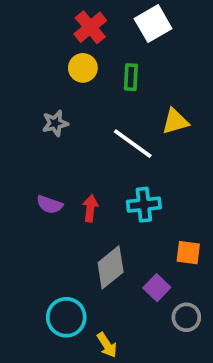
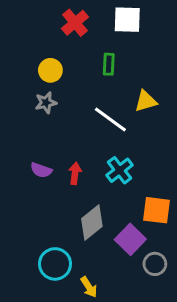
white square: (153, 24) -> (127, 20), turned 32
yellow circle: (83, 68) -> (50, 70), moved
cyan cross: (144, 205) -> (120, 170), turned -32
orange square: (188, 253) -> (156, 210), size x1.4
purple square: (157, 288) -> (130, 239), size x1.4

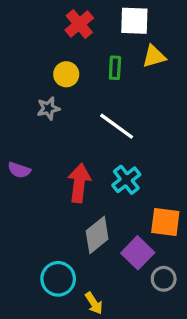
yellow circle: (50, 70) -> (66, 74), moved
yellow triangle: (146, 101) -> (154, 56), moved
purple semicircle: (41, 170) -> (19, 170), moved
red arrow: (75, 173) -> (79, 183), size x1.6

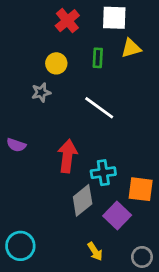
cyan cross: (126, 180) -> (103, 173), moved, turned 30
cyan circle: (58, 279) -> (20, 246), moved
gray circle: (164, 279) -> (142, 257), moved
yellow arrow: (94, 303) -> (95, 251), moved

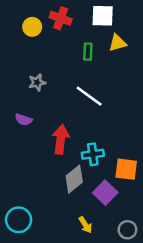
red cross: (67, 21) -> (61, 18), turned -30
yellow circle: (56, 63) -> (32, 27), moved
purple semicircle: (16, 145) -> (24, 120), moved

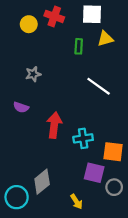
white line: (89, 96) -> (99, 86), moved
gray diamond: (74, 179) -> (42, 182), moved
purple square: (105, 193) -> (94, 173), turned -30
gray circle: (127, 230) -> (114, 187), moved

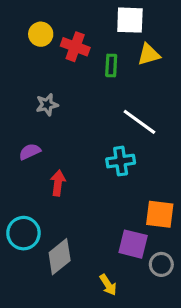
red cross: (54, 16) -> (75, 47), moved
purple semicircle: (21, 107) -> (30, 152), turned 136
red arrow: (54, 125) -> (58, 183), moved, size x0.7
cyan cross: (83, 138) -> (121, 161), moved
cyan circle: (17, 197) -> (23, 233), moved

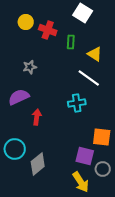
white square: (130, 20) -> (83, 13), turned 30
yellow triangle: (149, 55) -> (95, 54), moved, turned 49
purple semicircle: (30, 152) -> (19, 97), size x1.5
yellow arrow: (108, 285) -> (81, 182), moved, size x1.5

